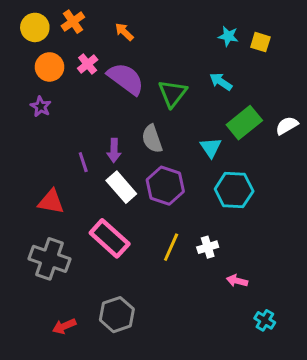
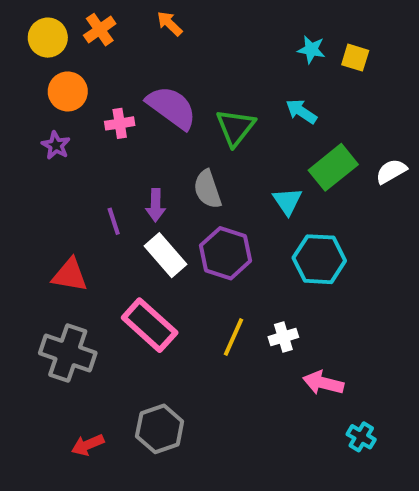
orange arrow: (124, 32) -> (170, 24), moved
pink cross: (88, 64) -> (120, 123), moved, turned 30
pink arrow: (237, 281) -> (323, 383), size x1.4

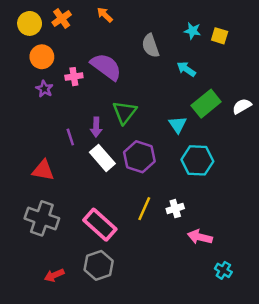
green triangle: (235, 127) -> (125, 112), moved
purple star: (56, 145) -> (44, 89), moved
gray semicircle: (208, 189) -> (150, 46), moved
pink rectangle: (150, 325) -> (100, 225), moved

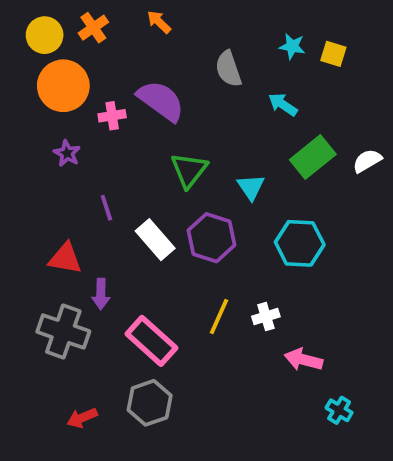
orange circle: (42, 57) -> (63, 86), size x1.4
purple star: (44, 89) -> (67, 153), moved
cyan triangle: (178, 125) -> (251, 187), moved
purple arrow: (96, 127) -> (101, 294), moved

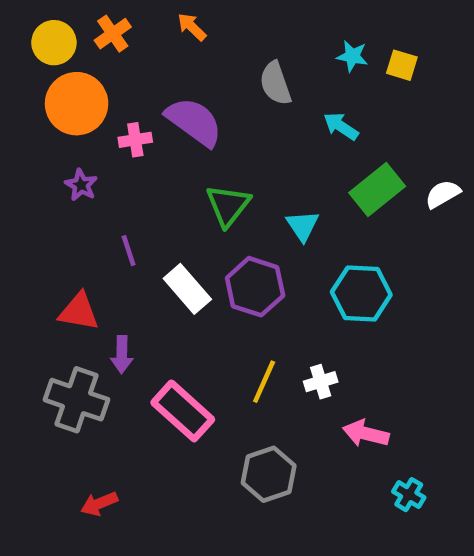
gray hexagon: (150, 403) -> (269, 474), moved

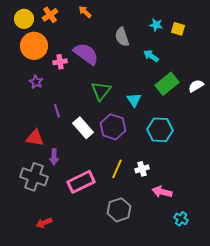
pink rectangle: (183, 411) -> (81, 182), turned -68

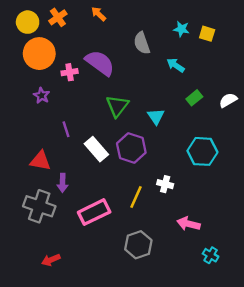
green rectangle: (167, 84) -> (194, 98), size x0.6
cyan hexagon: (160, 130) -> (202, 151), moved
white cross: (142, 169) -> (165, 184), moved, turned 32

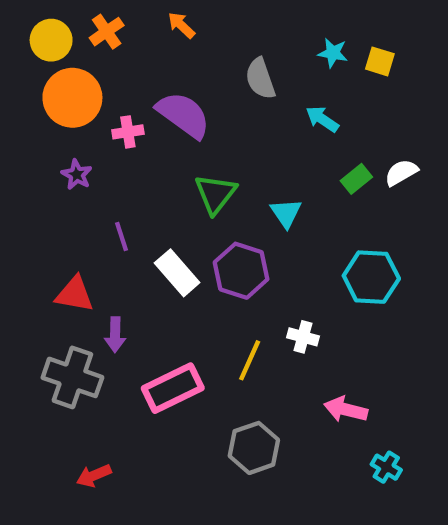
white semicircle: (228, 100) -> (401, 172), moved

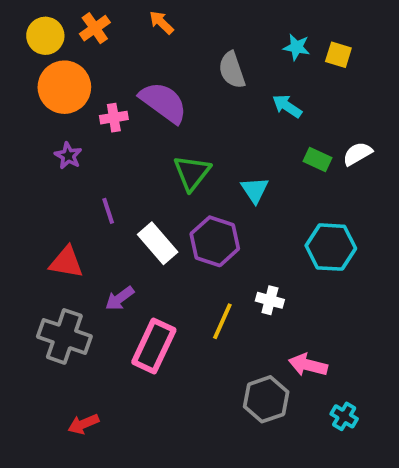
green rectangle: (356, 179) -> (317, 159), turned 64
purple arrow: (115, 335) -> (120, 298), moved, turned 52
pink rectangle: (173, 388) -> (154, 346), turned -39
gray hexagon: (254, 448) -> (266, 399), moved

